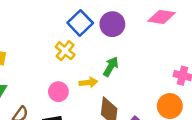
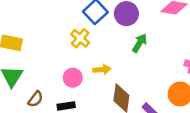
green arrow: (111, 67) -> (140, 43), moved

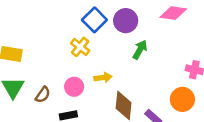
brown semicircle: (35, 99) -> (43, 95), moved

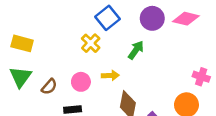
purple circle: (126, 21) -> (152, 18), moved
green arrow: (140, 50) -> (136, 50), moved

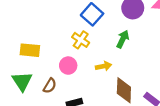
yellow rectangle: (22, 43) -> (30, 50), moved
pink circle: (81, 82) -> (68, 66), moved

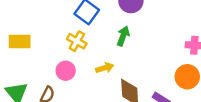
yellow rectangle: (30, 50) -> (20, 42), moved

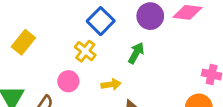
yellow rectangle: (20, 42) -> (23, 42), turned -60

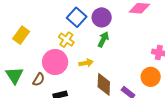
purple circle: (150, 16) -> (102, 17), moved
pink circle: (68, 81) -> (55, 62), size x1.6

